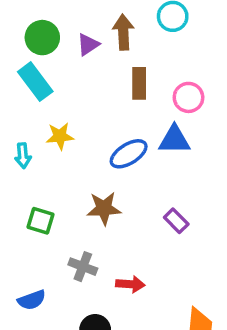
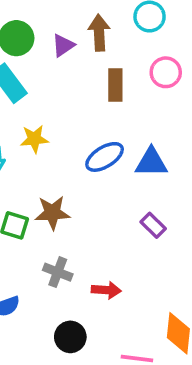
pink circle: (188, 97) -> (166, 72), moved
blue triangle: (174, 140) -> (151, 162), moved
brown star: (104, 208) -> (52, 213), moved

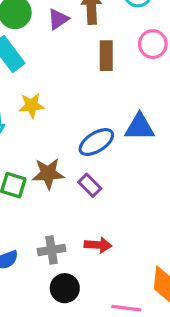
blue ellipse: (105, 157) -> (96, 142), moved
purple rectangle: (153, 225) -> (90, 185), moved
gray cross: (58, 272) -> (52, 250), moved, turned -30

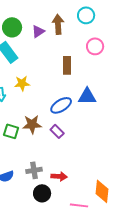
brown rectangle: (106, 56) -> (67, 65), moved
red arrow: (98, 245) -> (59, 176), moved

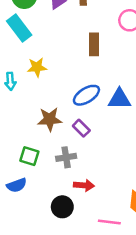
blue triangle: (87, 96) -> (119, 99), moved
green square: (11, 131) -> (29, 156), moved
gray cross: (34, 170) -> (66, 157), moved

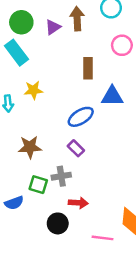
blue triangle: (119, 99) -> (112, 96), moved
brown star: (50, 119) -> (30, 147), moved
green square: (29, 156) -> (38, 185), moved

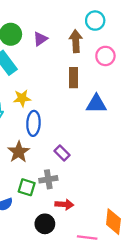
brown arrow: (77, 19) -> (76, 41), moved
blue ellipse: (81, 117) -> (33, 123), moved, turned -55
brown star: (30, 147) -> (19, 152), turned -30

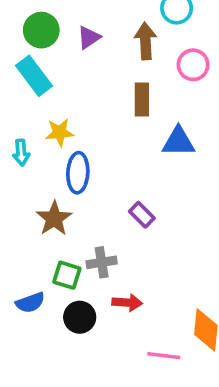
purple rectangle: (62, 153) -> (142, 215), moved
black circle: (45, 224) -> (80, 317), moved

